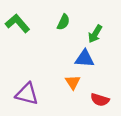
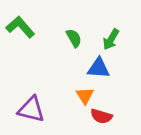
green semicircle: (63, 22) -> (74, 38), moved, turned -56
red semicircle: (100, 100) -> (101, 116), moved

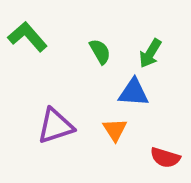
purple triangle: (31, 109) -> (55, 126), moved, turned -32
red semicircle: (101, 116) -> (165, 158), moved

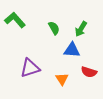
orange triangle: (115, 130) -> (62, 79), moved
red semicircle: (165, 158) -> (89, 72), moved

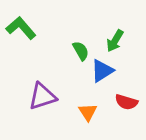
green semicircle: (54, 28) -> (81, 51), moved
blue triangle: (72, 50) -> (102, 71), turned -36

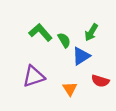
green L-shape: (21, 28) -> (40, 32), moved

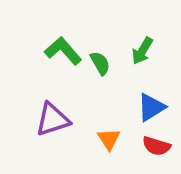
blue triangle: (81, 56) -> (151, 107), moved
red semicircle: (100, 81) -> (156, 146), moved

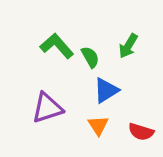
blue triangle: (151, 107) -> (106, 90), moved

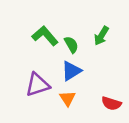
blue triangle: (106, 90) -> (71, 71), moved
orange triangle: (98, 125) -> (68, 98), moved

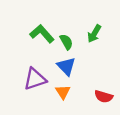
blue triangle: (71, 71) -> (66, 66), turned -42

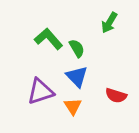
green arrow: (94, 34) -> (109, 23), moved
red semicircle: (104, 96) -> (116, 96), moved

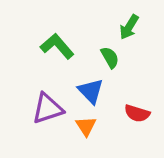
green semicircle: (77, 48) -> (110, 57), moved

